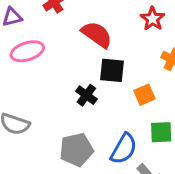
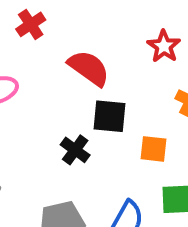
orange square: (144, 95) -> (154, 149), turned 30

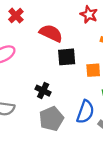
black cross: (75, 150) -> (43, 91), moved

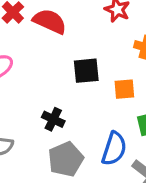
red semicircle: (51, 33) -> (50, 21), moved

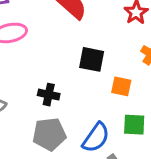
black cross: (53, 119) -> (49, 95), turned -30

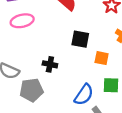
gray pentagon: (49, 134) -> (32, 90), moved

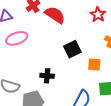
black square: (80, 39) -> (72, 49), turned -30

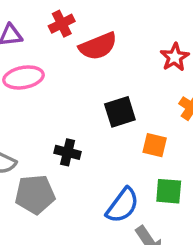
red semicircle: (55, 15) -> (98, 46), turned 115

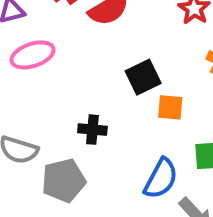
orange square: (155, 145) -> (170, 107), moved

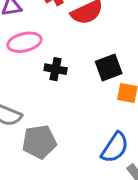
black cross: (92, 130) -> (56, 69), moved

